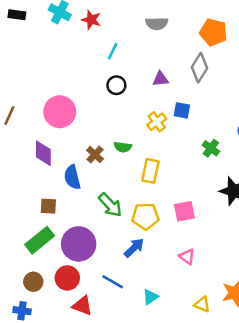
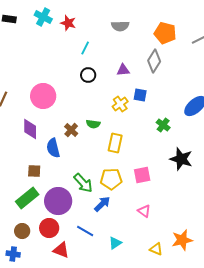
green arrow: (110, 205) -> (83, 183), moved

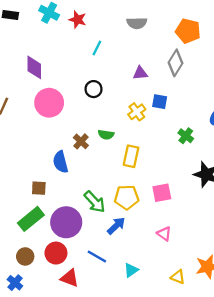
black circle: (88, 75) -> (94, 89), moved
purple diamond: (30, 129) -> (34, 67), moved
blue cross: (13, 254) -> (15, 283), turned 32

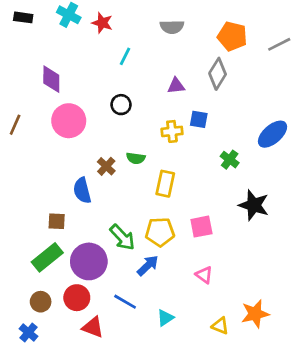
yellow cross: (137, 112) -> (172, 131), turned 30

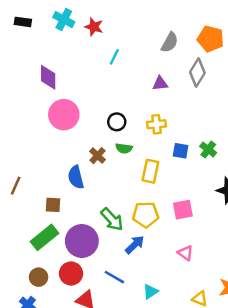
gray semicircle: (172, 27) -> (170, 42), moved, turned -60
black circle: (121, 105) -> (117, 122), moved
blue square: (199, 119) -> (181, 151), moved
brown line: (15, 125) -> (16, 186), moved

